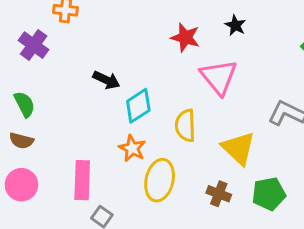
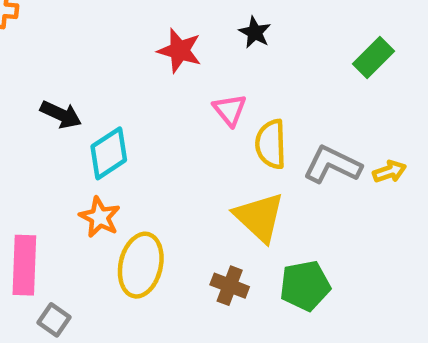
pink triangle: (219, 77) -> (230, 110), size x0.6
yellow semicircle: (185, 126) -> (271, 144), moved

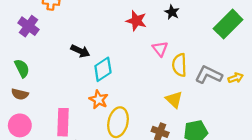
green rectangle: (373, 57) -> (228, 24), size x1.5
yellow triangle: (259, 217) -> (174, 100), size x0.7

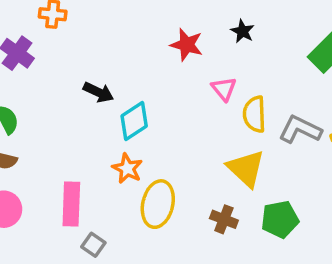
yellow triangle: (174, 100) -> (246, 168), size x1.4

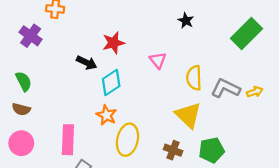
red star: (187, 45) -> (113, 43), moved, turned -30
pink triangle: (224, 89) -> (158, 60), moved

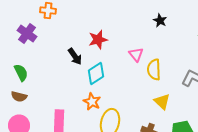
black arrow: (87, 63) -> (75, 57), turned 30
yellow semicircle: (194, 78) -> (154, 70), moved
yellow triangle: (188, 115) -> (162, 102), size x0.7

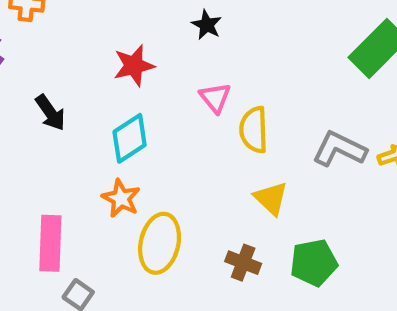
black star: (160, 21) -> (207, 25), moved
black arrow: (75, 57) -> (50, 113), moved

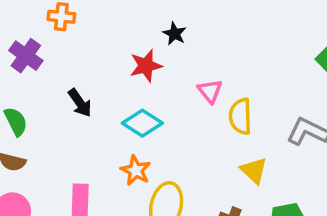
black star: (207, 25) -> (175, 34), moved
cyan diamond: (130, 138) -> (142, 123), turned 66

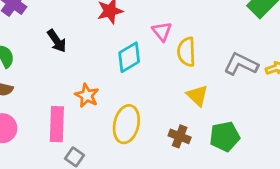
cyan diamond: (142, 123) -> (129, 57), moved, turned -64
orange star: (136, 170) -> (87, 95), moved

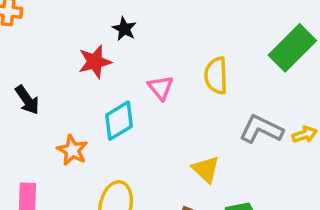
yellow semicircle: (186, 52) -> (216, 76), moved
orange star: (87, 95) -> (72, 150), moved

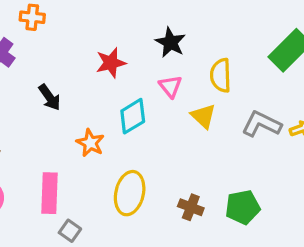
black star: (124, 29) -> (170, 42), moved, size x1.4
yellow triangle: (206, 169) -> (203, 116), moved

